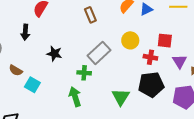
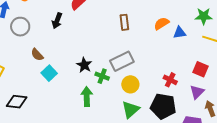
yellow circle: (130, 40) -> (130, 84), moved
red square: (165, 41) -> (201, 69), moved
black star: (54, 54) -> (84, 65), moved

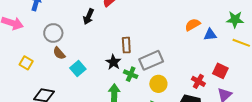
brown rectangle: (124, 22) -> (126, 45), moved
gray circle: (20, 27) -> (53, 33), moved
brown semicircle: (37, 55) -> (59, 53), moved
red square: (201, 69) -> (220, 71), moved

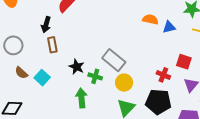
orange semicircle: (193, 25) -> (150, 19), turned 49
brown rectangle: (126, 45) -> (52, 45), moved
brown semicircle: (59, 53) -> (21, 73), moved
gray rectangle: (151, 60) -> (114, 60), turned 70

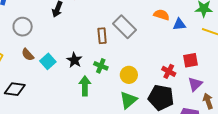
brown rectangle: (52, 45) -> (102, 36), moved
gray rectangle: (114, 60) -> (124, 27), moved
red square: (184, 62) -> (190, 60), turned -35
black star: (77, 67) -> (74, 60), moved

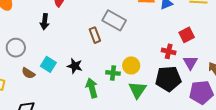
cyan square: (48, 61) -> (48, 64), moved
green cross: (101, 66) -> (113, 73), moved
purple triangle: (195, 84) -> (190, 63), moved

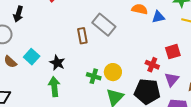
black arrow: (45, 22) -> (18, 14), moved
green arrow: (92, 88) -> (54, 87), moved

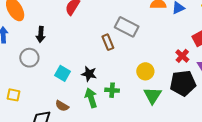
brown semicircle: (10, 62) -> (62, 106), moved
red cross: (152, 65) -> (182, 56), turned 32
green cross: (94, 76) -> (112, 90), moved

